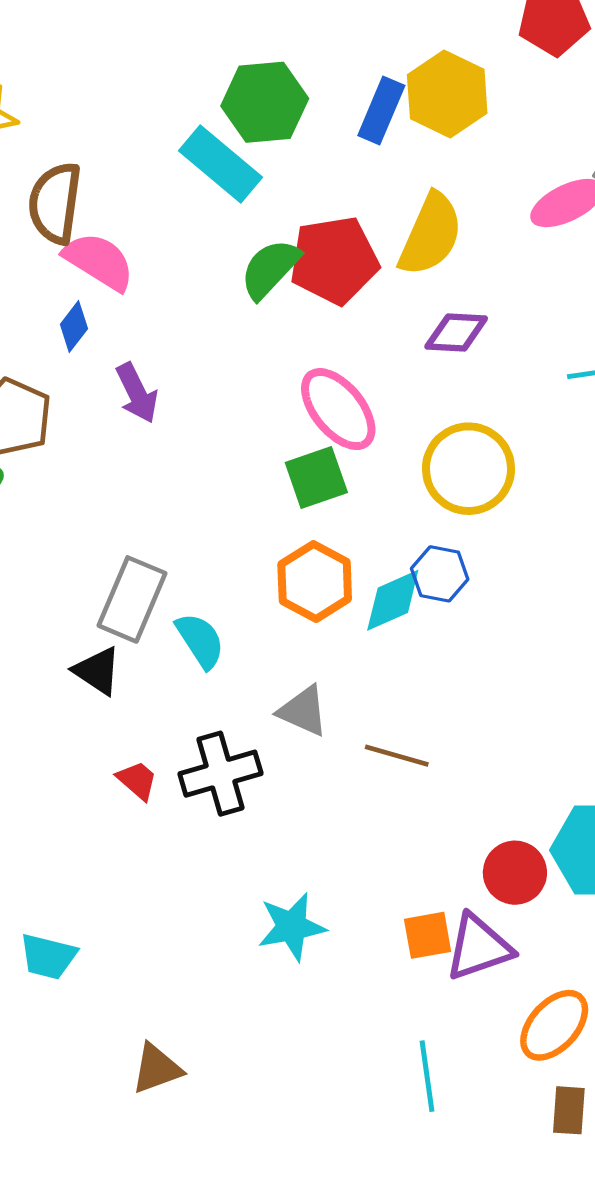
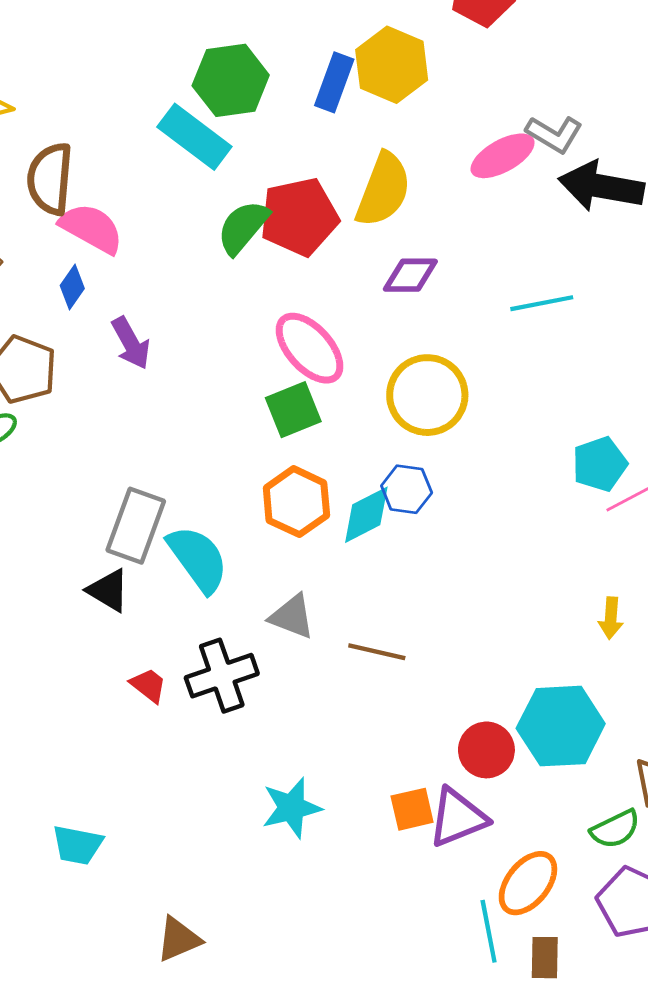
cyan semicircle: (200, 640) -> (198, 559), size x1.4
cyan line: (427, 1076) -> (489, 931), moved

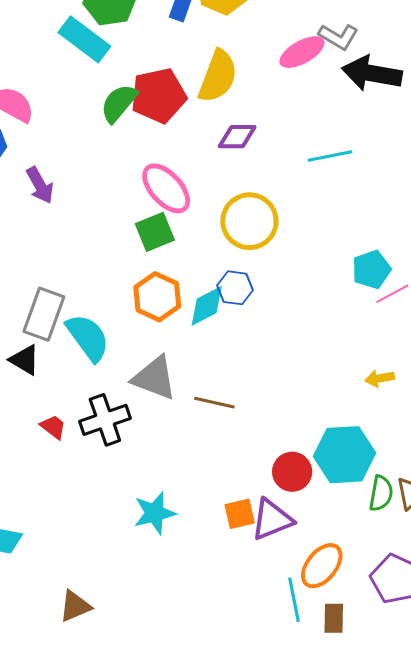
gray triangle: (292, 616) -> (154, 378), size x1.4
yellow arrow: (611, 618) -> (380, 378), turned 76
green semicircle: (615, 829) -> (381, 493), moved, turned -54

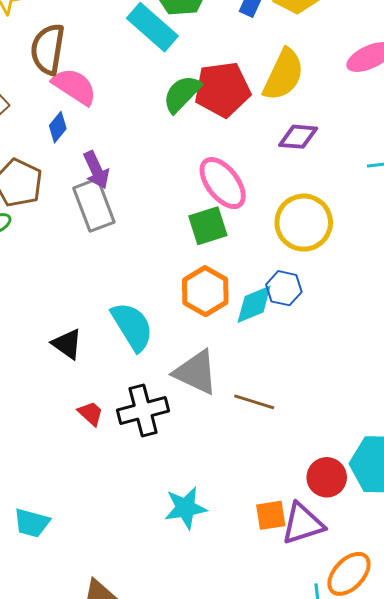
gray rectangle: (44, 314) -> (94, 205), moved, turned -45

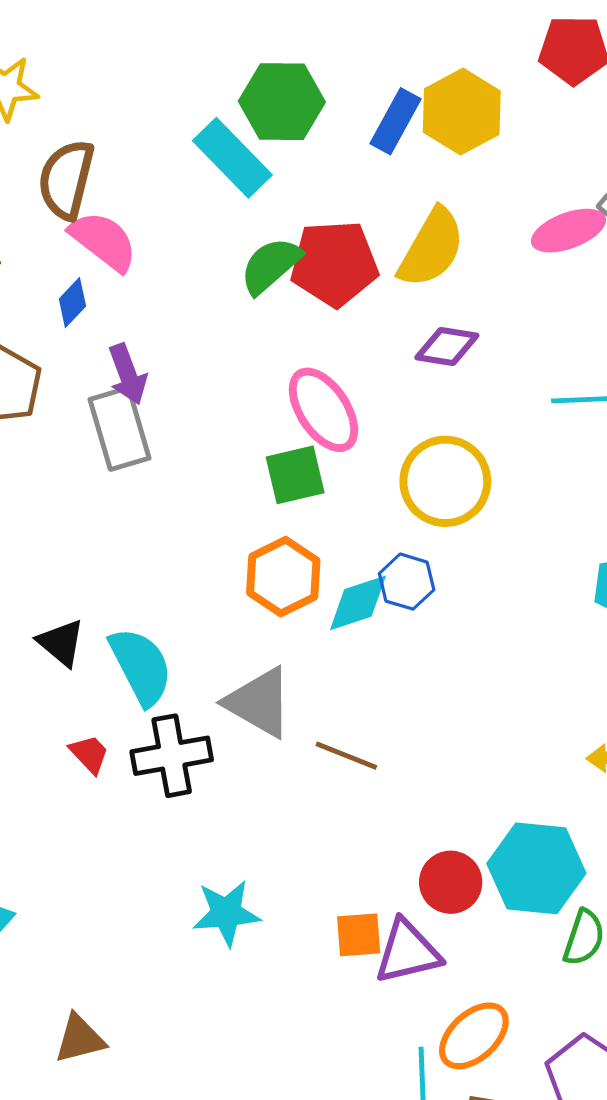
cyan semicircle: (132, 326) -> (141, 666), moved

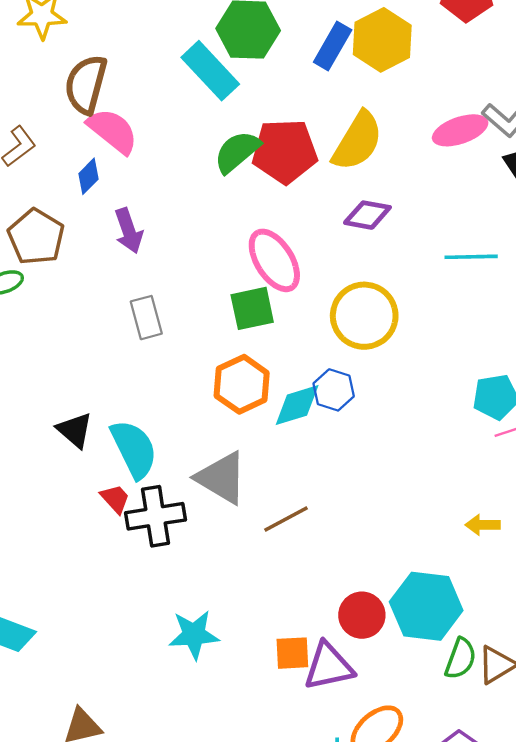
gray rectangle: (120, 429) -> (146, 318), moved, size x0.7
red trapezoid: (89, 754) -> (115, 499), moved
brown line: (346, 756) -> (286, 519), turned -51

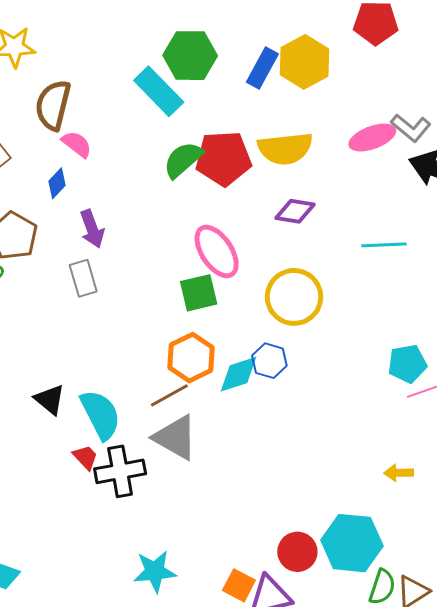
pink semicircle: (113, 131) -> (77, 144), size x0.7
yellow semicircle: (357, 141) -> (285, 148), turned 54
gray rectangle: (146, 318) -> (83, 278), moved
brown line: (286, 519) -> (169, 395), moved
orange square: (292, 653) -> (239, 585), turned 32

